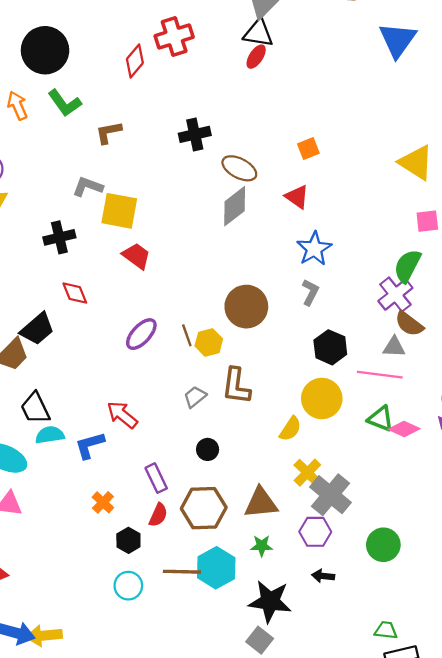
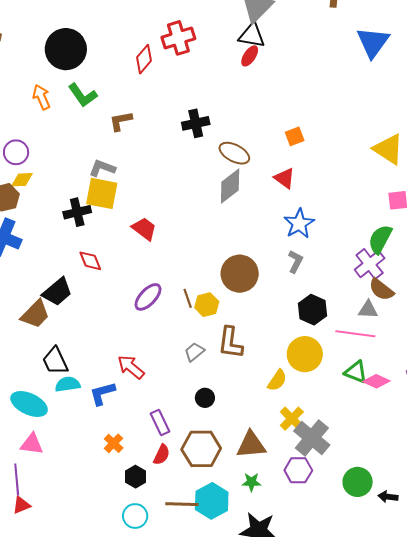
yellow square: (119, 211) -> (102, 193), moved
black arrow: (323, 576) -> (388, 497), moved

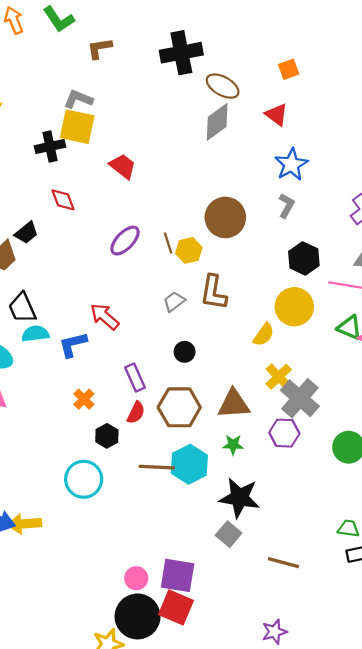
black cross: (196, 123) -> (181, 53), size x1.4
black trapezoid: (57, 292) -> (26, 233), size x0.7
cyan circle: (135, 516) -> (84, 479), moved, size x1.4

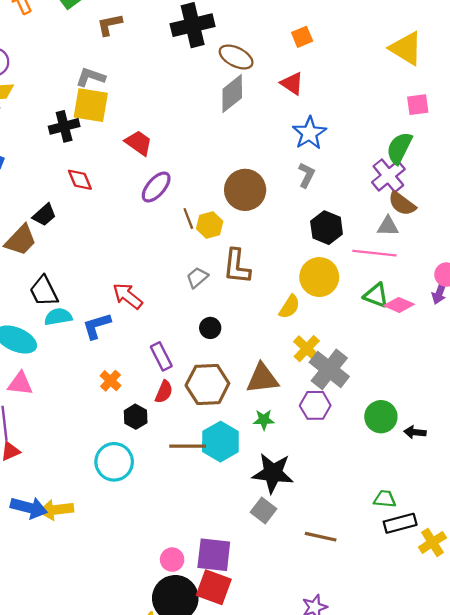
purple ellipse: (125, 241) -> (156, 187), moved

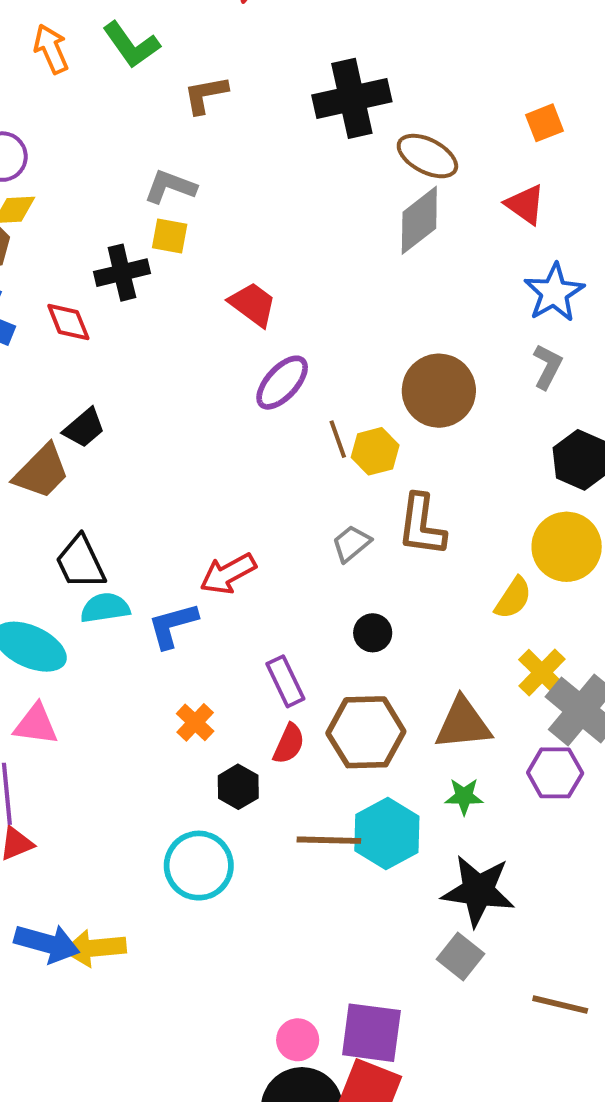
yellow square: (91, 105) -> (170, 236), size x0.6
red diamond: (80, 180) -> (68, 322), moved
red arrow: (128, 296) -> (228, 574), turned -68

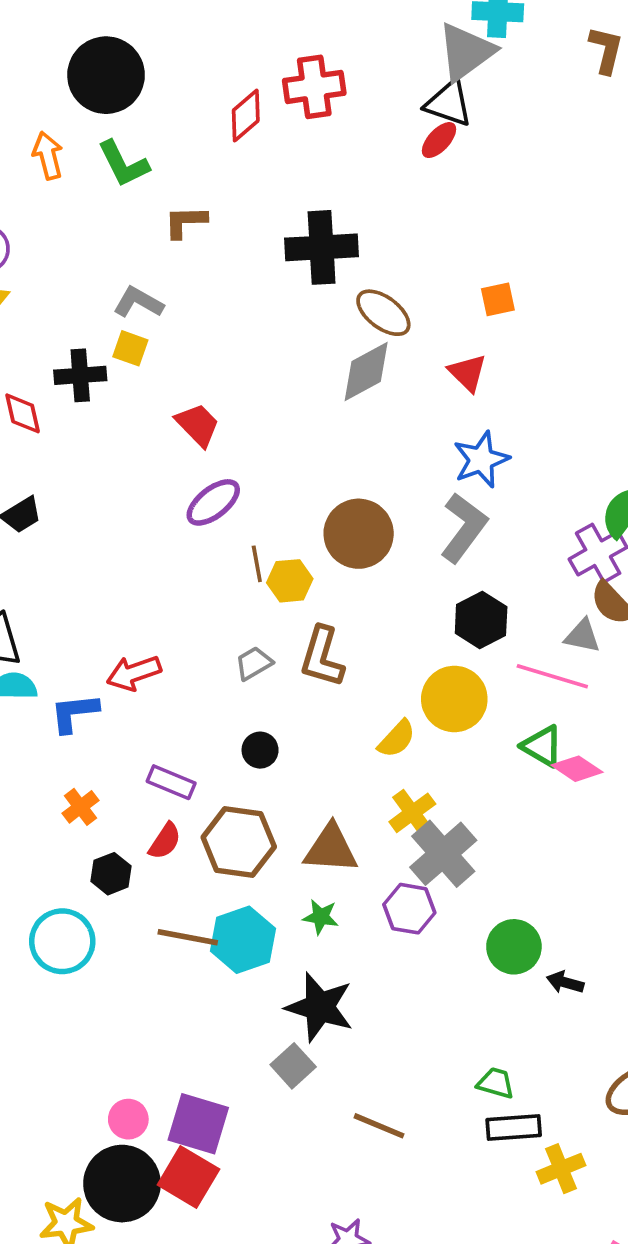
gray L-shape: (547, 367) -> (464, 528), size x1.6
purple rectangle: (285, 681) -> (171, 782), turned -51

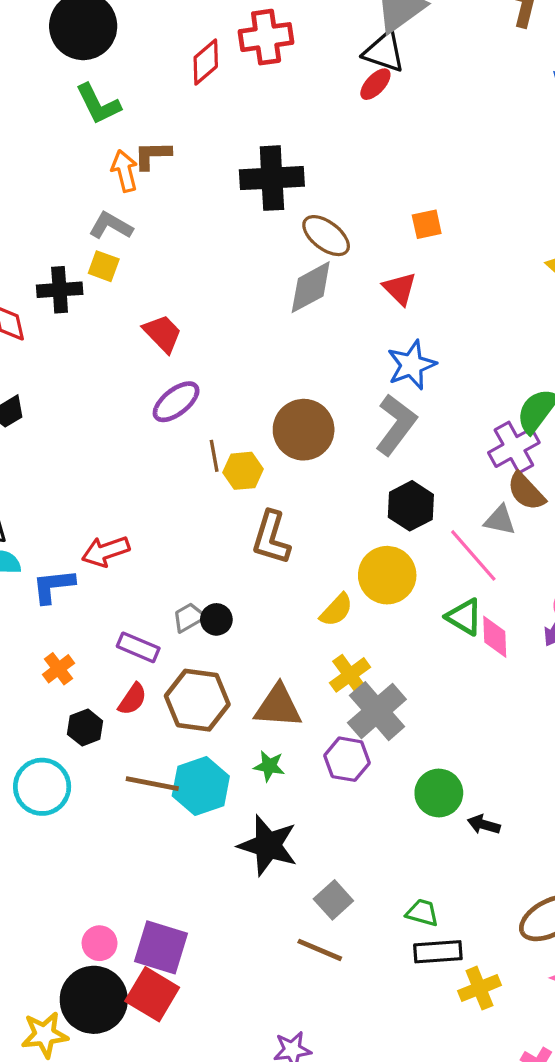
orange arrow: (48, 156) -> (125, 171), moved
gray trapezoid: (254, 663) -> (189, 617), moved
pink line: (552, 676) -> (473, 555), turned 32
pink diamond: (577, 769) -> (495, 637), turned 54
gray square: (293, 1066) -> (333, 900), moved

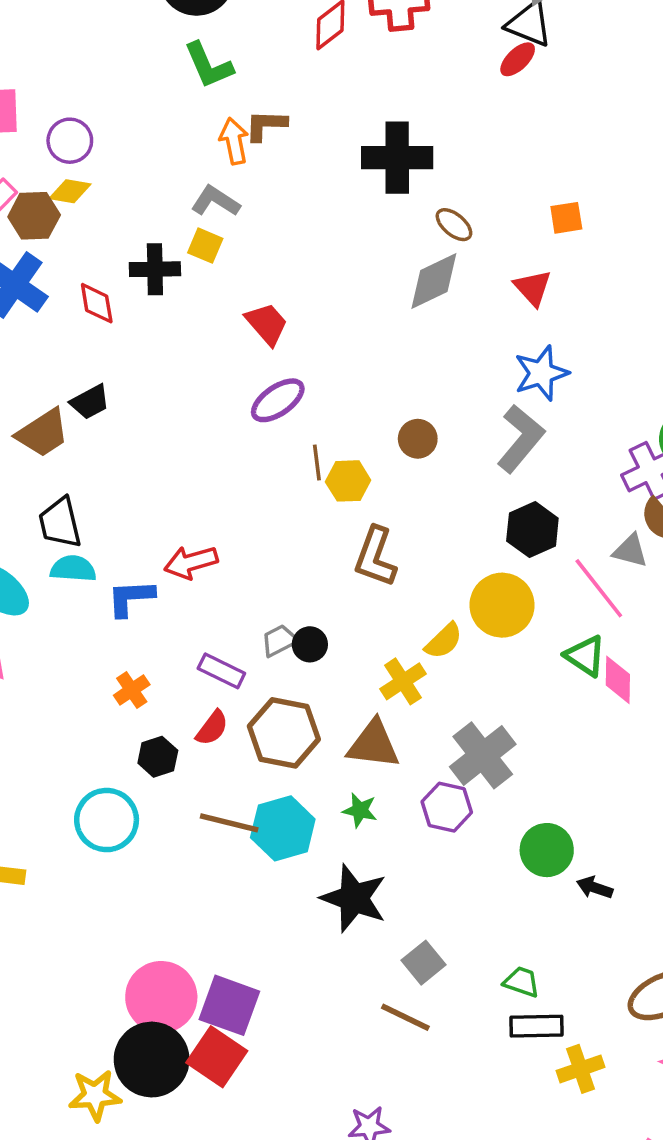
brown ellipse: (326, 236) -> (454, 225), size x0.7
brown circle: (304, 430) -> (418, 439), size x0.6
yellow cross: (350, 675) -> (403, 681), moved
pink circle: (100, 943) -> (161, 997), size x1.8

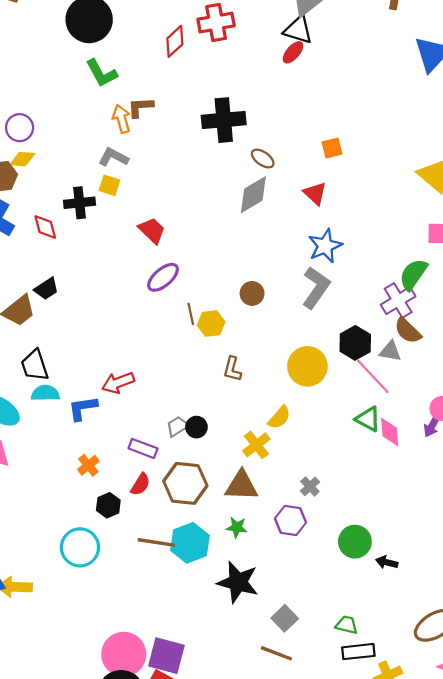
black hexagon: (532, 530) -> (355, 343), moved
brown L-shape: (375, 557) -> (232, 369), size x0.7
yellow circle: (502, 605) -> (307, 366), moved
gray cross: (483, 755) -> (310, 486), size x0.5

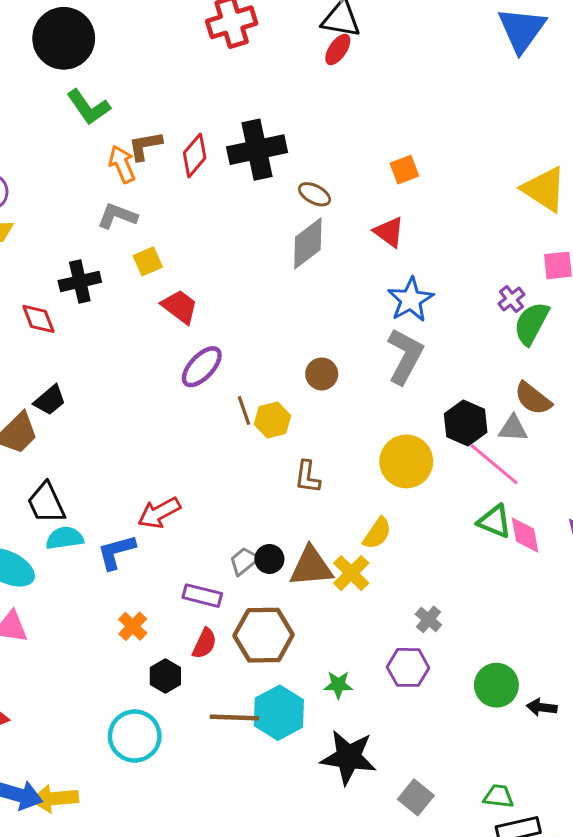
red diamond: (175, 41) -> (195, 155), moved
yellow square: (109, 185) -> (148, 261), moved, turned -35
purple cross: (398, 300) -> (511, 299), moved, size x0.6
brown triangle: (241, 486) -> (311, 567), moved

